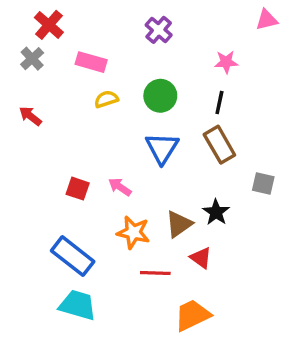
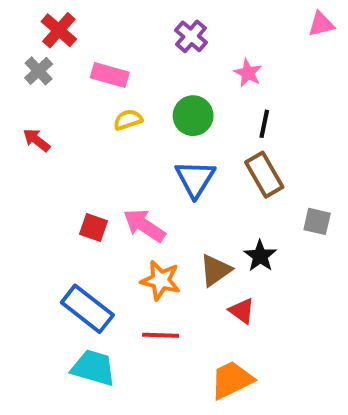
pink star: (226, 62) -> (248, 73), moved, turned 30
pink arrow: (120, 187) -> (144, 225), size x1.5
red line: (155, 273) -> (161, 335), moved

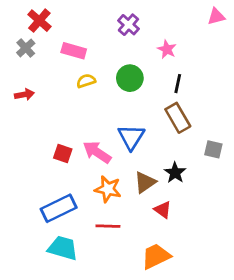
red arrow: (37, 140) -> (24, 95), turned 132
blue triangle: (195, 179) -> (131, 137), moved
blue rectangle: (87, 309) -> (59, 208), turned -64

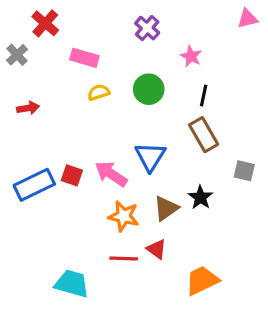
gray cross: (26, 48) -> (17, 55), moved
blue rectangle: (59, 208) -> (34, 185), moved
red triangle: (163, 210) -> (157, 249), moved
orange trapezoid: (156, 256) -> (202, 280), moved

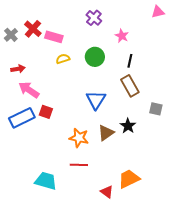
red cross: (45, 23) -> (33, 29), moved
pink arrow: (111, 174) -> (29, 90), moved
red triangle: (157, 249) -> (107, 192), moved

